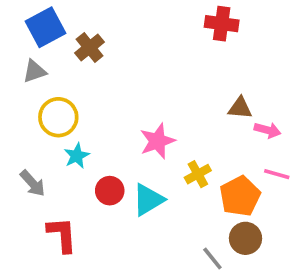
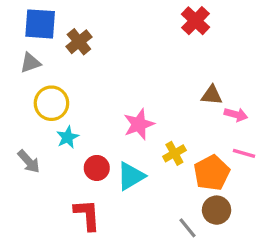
red cross: (222, 24) -> (195, 21), turned 36
blue square: (45, 27) -> (40, 24), turned 32
red L-shape: (62, 235) -> (87, 215), moved

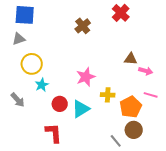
brown cross: (79, 42) -> (83, 26), moved
yellow cross: (174, 153) -> (108, 95), turned 32

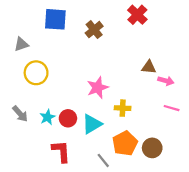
blue square: (25, 15) -> (55, 19), moved
cyan star: (42, 85) -> (47, 117), moved
orange pentagon: (131, 107) -> (125, 143), moved
gray line: (116, 141) -> (103, 160), moved

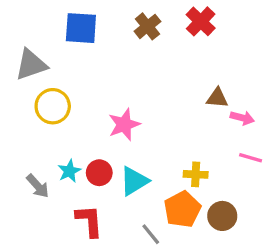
brown cross: (94, 30) -> (147, 26), moved
gray triangle: (21, 44) -> (31, 65), size x1.5
pink star: (98, 88) -> (124, 125), moved
yellow cross: (123, 108) -> (196, 174), moved
gray arrow: (20, 114) -> (38, 186), moved

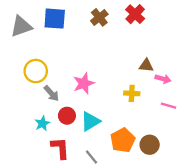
gray triangle: (31, 65) -> (21, 26), moved
cyan star: (69, 171) -> (42, 124), moved
yellow cross: (196, 174) -> (132, 93), moved
gray arrow: (38, 186) -> (51, 93), moved
gray line: (151, 234) -> (92, 157), moved

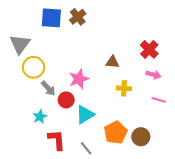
red cross: (135, 14) -> (149, 49), moved
brown cross: (99, 17) -> (78, 17), moved
gray triangle: (21, 26) -> (20, 44), moved, turned -35
brown triangle: (146, 65) -> (112, 62), moved
red circle: (67, 116) -> (66, 100), moved

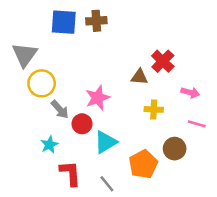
brown cross: (78, 17) -> (96, 21), turned 35
red cross: (149, 49) -> (163, 61), moved
brown circle: (141, 137) -> (175, 149), moved

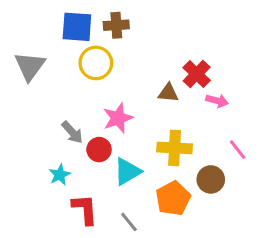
yellow circle: (42, 83) -> (96, 63), moved
pink arrow: (190, 93) -> (217, 101), moved
yellow cross: (154, 109) -> (175, 148), moved, size x1.5
pink line: (197, 124) -> (238, 150), turned 36

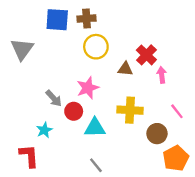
yellow circle: (96, 63) -> (96, 47), moved
pink arrow: (217, 101) -> (162, 75), turned -112
cyan triangle: (127, 172) -> (95, 128), turned 30
orange pentagon: (173, 198) -> (176, 158), moved
red L-shape: (85, 209) -> (29, 156), moved

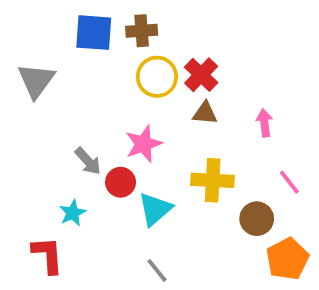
red cross: (146, 55) -> (201, 75), moved
cyan triangle: (95, 128) -> (155, 209), turned -40

